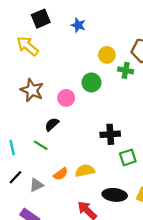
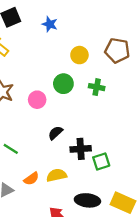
green cross: (126, 70) -> (97, 87), moved
black semicircle: (52, 124) -> (55, 133), moved
black cross: (110, 134) -> (81, 149), moved

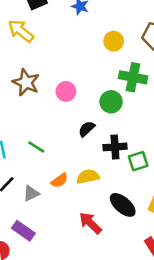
green circle: (63, 84) -> (111, 102), moved
green cross: (97, 87) -> (133, 77), size x1.5
black ellipse: (87, 200) -> (123, 205), turned 35

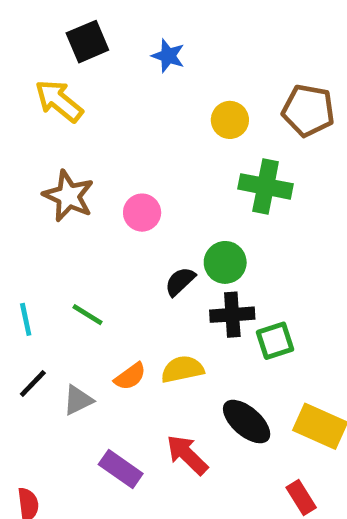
green circle: (111, 102) -> (225, 262), moved
purple rectangle: (23, 231) -> (121, 469), moved

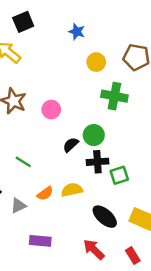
blue star: (168, 56) -> (77, 32), moved
red arrow: (187, 455) -> (94, 249), moved
purple rectangle: (121, 469) -> (40, 241), turned -30

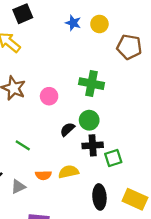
yellow circle: (96, 62) -> (99, 24), moved
green cross: (114, 96) -> (91, 84), moved
orange semicircle: (45, 193) -> (43, 175), turned 35
black ellipse: (105, 217) -> (99, 197), turned 45

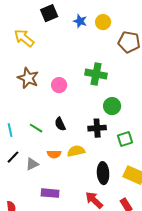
black square: (23, 14) -> (49, 13), moved
green circle: (89, 120) -> (112, 106), moved
black semicircle: (67, 129) -> (60, 124), moved, turned -72
green square: (113, 158) -> (125, 139), moved

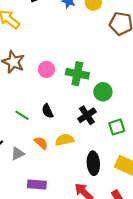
green cross: (96, 74) -> (77, 74), moved
black cross: (97, 128) -> (87, 115), turned -30
orange semicircle: (54, 154) -> (41, 143), turned -136

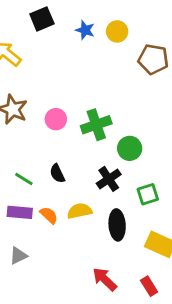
green cross: (77, 74) -> (96, 125), turned -30
gray triangle: (18, 154) -> (18, 256), moved
black ellipse: (93, 163) -> (117, 225), moved
purple rectangle: (37, 185) -> (20, 212), moved

